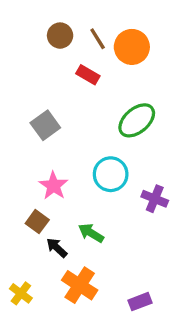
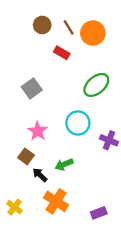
green arrow: (91, 233) -> (64, 164), turned -54

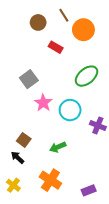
brown line: (69, 27) -> (64, 15), moved
pink star: (38, 131) -> (43, 103), moved
black arrow: (40, 175) -> (18, 157), moved

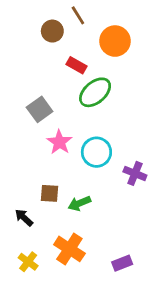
brown line: (64, 15) -> (78, 15), moved
green ellipse: (87, 76) -> (95, 92), moved
brown square: (24, 140) -> (49, 193), moved, turned -32
yellow cross: (13, 185) -> (28, 262), moved

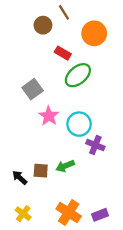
purple cross: (135, 173) -> (95, 145), moved
brown square: (49, 193) -> (41, 171), moved
orange cross: (69, 249) -> (69, 213), moved

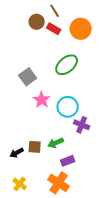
red rectangle: (63, 53) -> (54, 29), moved
black arrow: (20, 178) -> (17, 153), turned -72
purple rectangle: (100, 215) -> (68, 161), moved

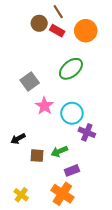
black arrow: (17, 153) -> (18, 139), moved

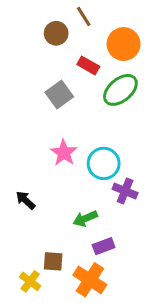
red rectangle: (57, 31) -> (88, 65), moved
green ellipse: (71, 69) -> (120, 90), moved
gray square: (30, 82) -> (59, 95), moved
black arrow: (18, 139) -> (26, 200), turned 72
brown square: (37, 156) -> (53, 261), moved

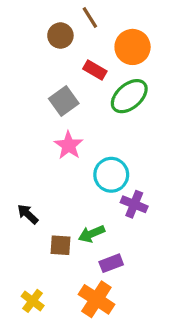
pink star: (64, 153) -> (69, 145), moved
brown square: (53, 261) -> (60, 245), moved

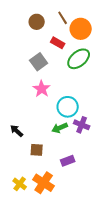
brown line: (90, 18) -> (63, 18), moved
green arrow: (92, 234) -> (60, 128), moved
orange cross: (96, 299) -> (44, 183), moved

